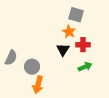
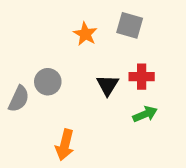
orange star: (69, 32) -> (85, 34), moved
gray circle: (32, 67) -> (48, 82), moved

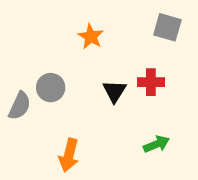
gray square: (130, 25) -> (167, 27), moved
green arrow: (145, 114) -> (156, 144), moved

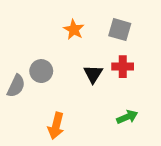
gray square: (167, 27) -> (120, 30), moved

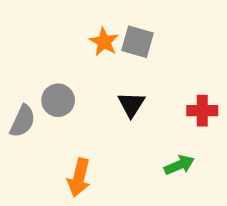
gray square: (120, 30) -> (138, 42), moved
red cross: (123, 67) -> (202, 111), moved

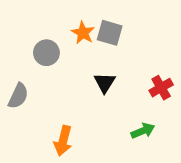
gray circle: (58, 100) -> (46, 53), moved
red cross: (202, 111) -> (161, 88), turned -30

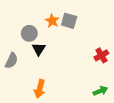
black triangle: (105, 83) -> (39, 49), moved
green arrow: (143, 131) -> (100, 91), moved

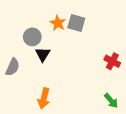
red cross: (101, 55) -> (112, 61), turned -32
green arrow: (100, 91) -> (111, 101), turned 72

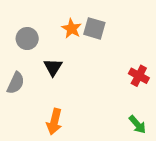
gray circle: (32, 37) -> (27, 39), moved

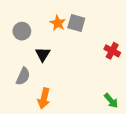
red cross: (139, 76) -> (112, 51), moved
gray semicircle: (16, 83) -> (23, 76), moved

